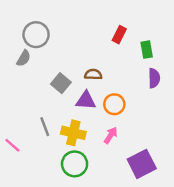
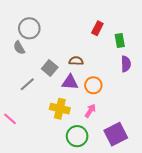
gray semicircle: (24, 58) -> (19, 48), turned 120
gray line: (45, 127) -> (27, 84), moved, turned 70
green circle: (75, 164) -> (77, 136), moved

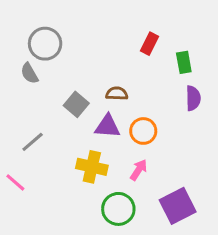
gray line: (27, 84) -> (33, 142), moved

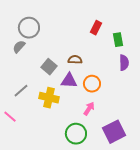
gray semicircle: (29, 73) -> (19, 47), turned 72
yellow cross: (92, 167) -> (49, 98), moved

